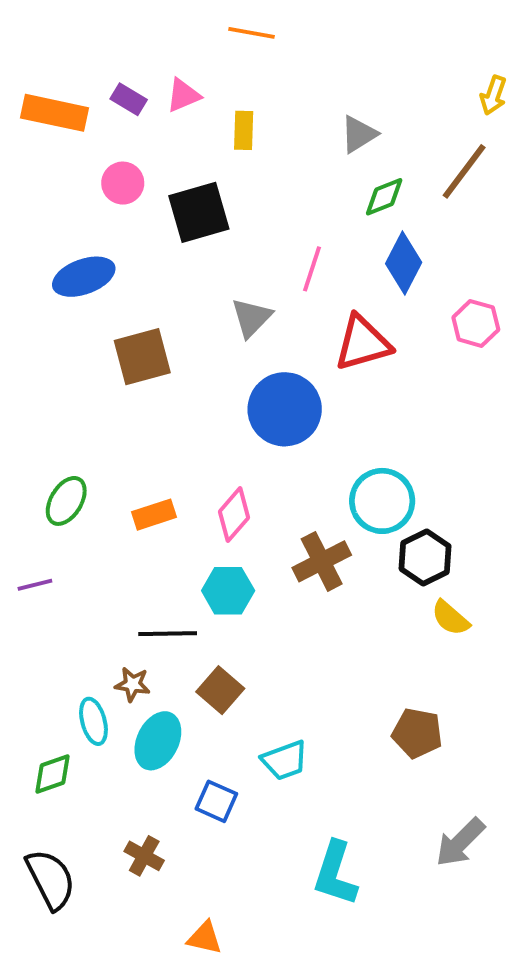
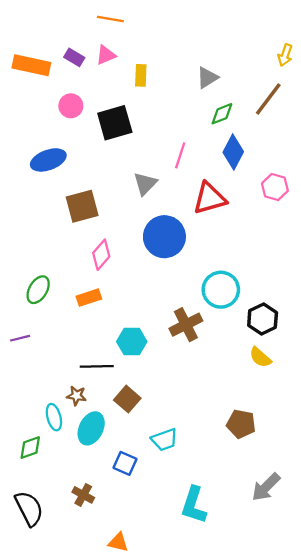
orange line: (251, 33) -> (110, 19), moved
pink diamond: (234, 515) -> (101, 255), moved
black hexagon: (425, 558) -> (263, 319), moved

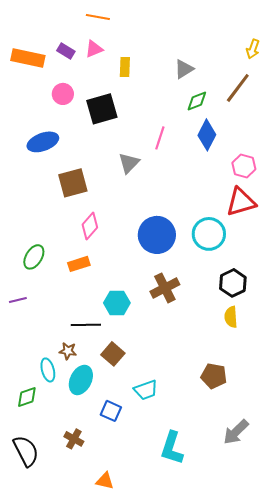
red triangle: (210, 198) -> (241, 202), moved
blue circle: (164, 237) -> (157, 235), moved
cyan circle: (221, 290) -> (209, 234), moved
yellow semicircle: (260, 357) -> (231, 317), turned 45

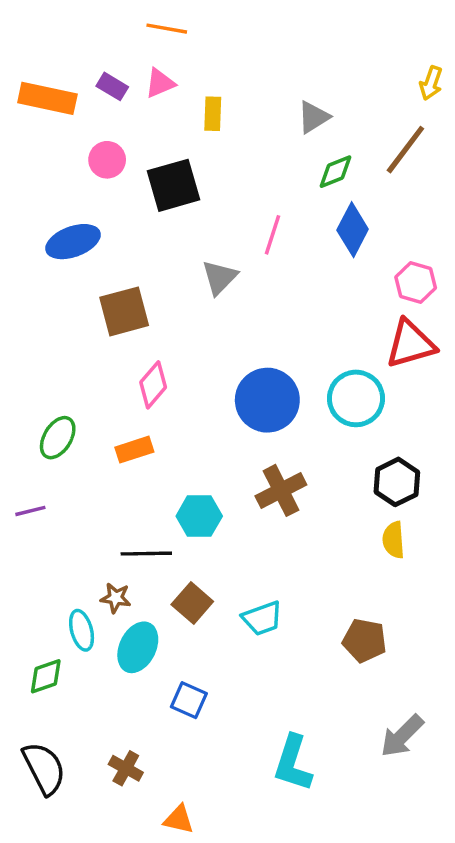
cyan trapezoid: (146, 390) -> (262, 618), moved
brown cross: (74, 439) -> (126, 768), moved

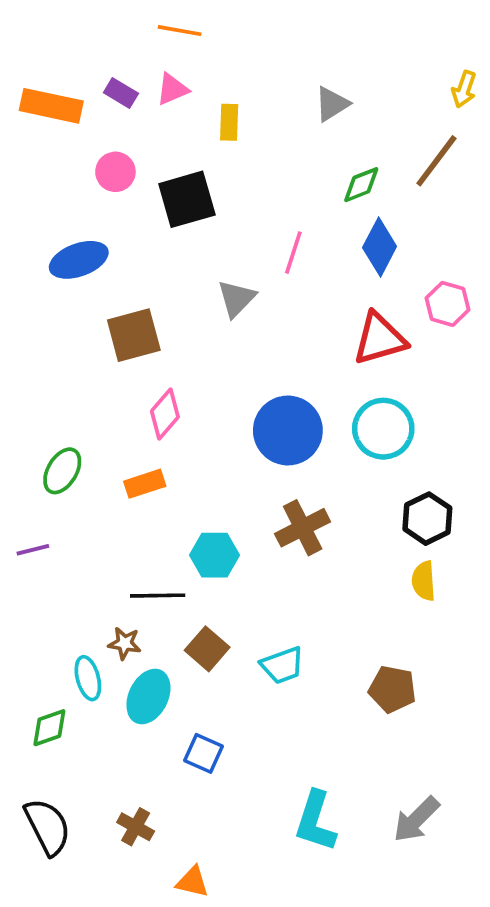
gray triangle: (313, 117) -> (332, 104), moved
red triangle: (411, 344) -> (380, 339), moved
gray arrow: (402, 736) -> (416, 819), moved

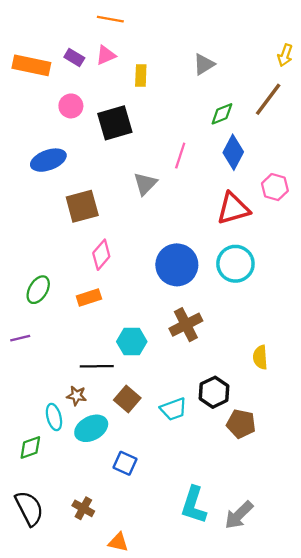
black hexagon: (427, 519) -> (214, 392), moved
cyan ellipse: (148, 696) -> (91, 428), turned 36
gray arrow: (416, 819) -> (239, 515), moved

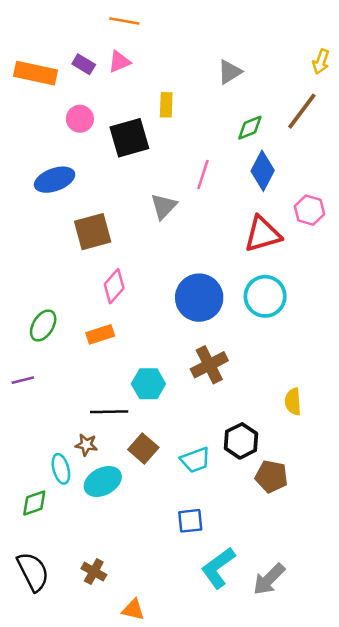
yellow rectangle: (141, 76) -> (166, 105), moved
blue square: (125, 463) -> (190, 521), moved, turned -30
cyan L-shape: (194, 505) -> (218, 568), turned 36

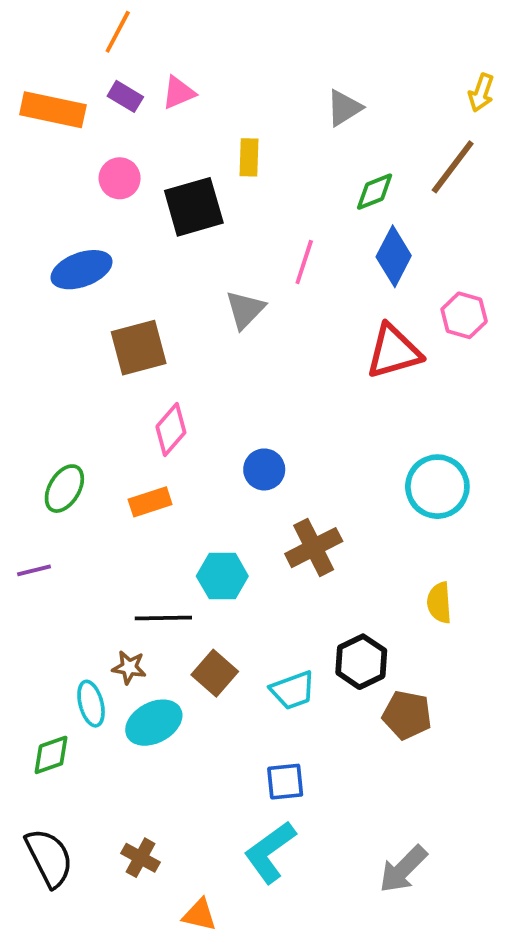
orange line: (124, 21) -> (118, 32), moved, turned -72
cyan circle: (265, 296) -> (437, 487), moved
blue circle: (199, 298) -> (264, 469), moved, size x0.6
cyan L-shape: (218, 568) -> (270, 852), moved

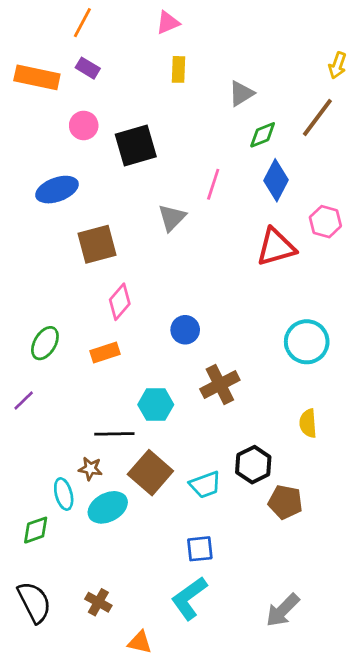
pink triangle: (179, 93) -> (168, 23), moved
gray triangle: (344, 108) -> (241, 93), moved
yellow rectangle: (249, 157) -> (178, 69), moved
purple line: (34, 570) -> (24, 401), turned -30
brown square: (215, 673) -> (150, 473), size x1.4

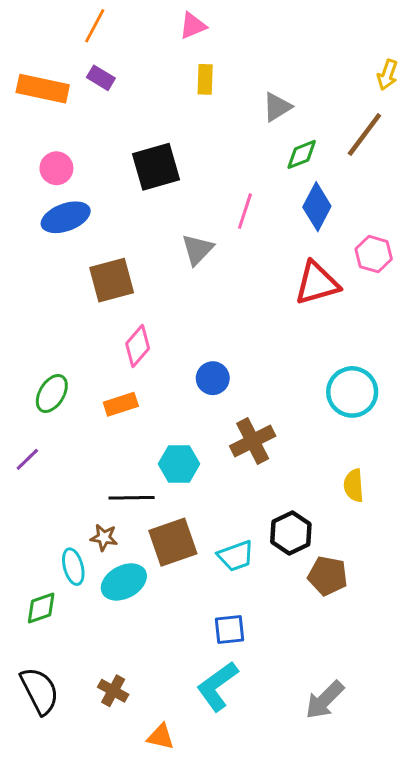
pink circle: (84, 125) -> (56, 168), moved
brown square: (150, 473) -> (173, 542), turned 30

